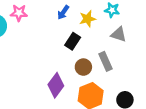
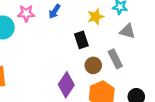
blue arrow: (63, 12) -> (54, 11), moved
black rectangle: (73, 41) -> (81, 40), turned -49

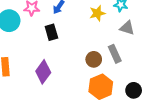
black rectangle: (81, 40) -> (51, 32), moved
purple diamond: (66, 85) -> (43, 72), moved

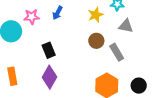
black rectangle: (51, 32) -> (49, 50), moved
brown circle: (94, 59) -> (96, 41), moved

